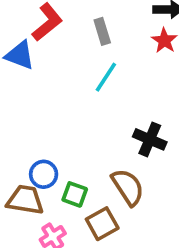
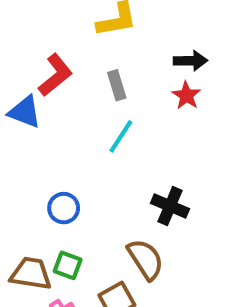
blue circle: (44, 174) -> (64, 208), moved
green square: (75, 194) -> (68, 265), moved

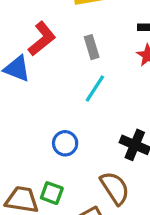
blue circle: (64, 208) -> (65, 143), moved

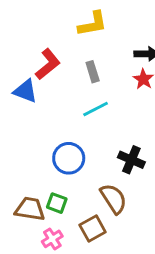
cyan line: (95, 89) -> (96, 109), turned 30
blue circle: (65, 143) -> (69, 158), size x1.4

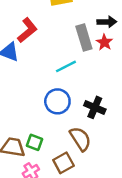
gray rectangle: (93, 72) -> (84, 38), moved, size x1.5
blue circle: (69, 158) -> (57, 101), moved

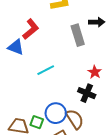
red star: (104, 42) -> (95, 72), moved
cyan line: (66, 66) -> (46, 70), moved
blue circle: (57, 101) -> (56, 113), moved

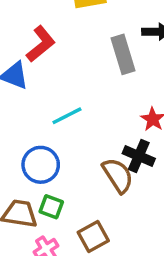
blue circle: (56, 113) -> (41, 165), moved
brown semicircle: (75, 119) -> (118, 175), moved

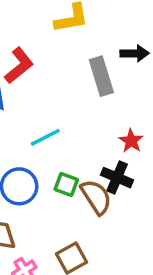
green square: (51, 207) -> (66, 185), moved

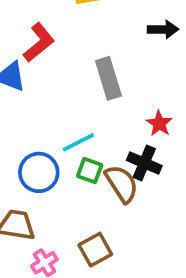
gray rectangle: (101, 76) -> (108, 78), moved
cyan line: (45, 137) -> (78, 142), moved

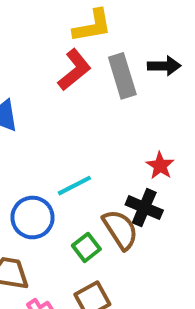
red L-shape: (39, 43) -> (74, 70), moved
gray rectangle: (108, 78) -> (122, 76), moved
green square: (90, 171) -> (86, 247), moved, turned 32

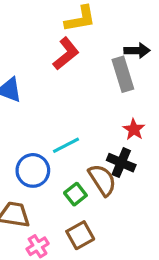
gray rectangle: (122, 76) -> (123, 74), moved

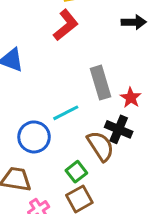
gray rectangle: (123, 74) -> (101, 83), moved
green square: (75, 194) -> (76, 172), moved

